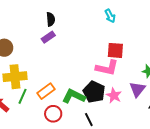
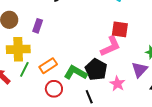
purple rectangle: (48, 37) -> (38, 26), moved, turned -40
pink L-shape: (107, 68) -> (110, 46), turned -40
pink star: (114, 95) -> (117, 84), moved

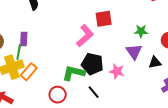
pink L-shape: (110, 46) -> (85, 36), moved
orange rectangle: (48, 66) -> (29, 72), moved
green line: (24, 69) -> (19, 52), moved

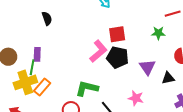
green star: (141, 31) -> (158, 33), moved
black pentagon: (92, 64) -> (118, 57), moved
pink star: (117, 71) -> (136, 98), moved

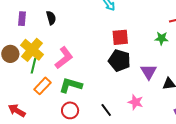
pink L-shape: (98, 51) -> (64, 58), moved
purple rectangle: (37, 54) -> (22, 19), moved
yellow cross: (25, 82) -> (32, 50), moved, turned -35
green L-shape: (87, 88) -> (71, 85), moved

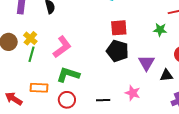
yellow cross: (32, 50) -> (30, 38), size x0.6
orange rectangle: (43, 86) -> (39, 88), moved, turned 48
black line: (106, 110) -> (103, 100), turned -56

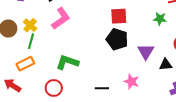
pink L-shape: (62, 47) -> (61, 18), moved
orange rectangle: (39, 88) -> (25, 64), moved, turned -30
red circle: (67, 100) -> (54, 88), moved

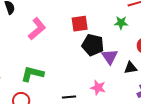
pink L-shape: (61, 18) -> (37, 29), moved
black pentagon: (117, 39) -> (93, 45), moved

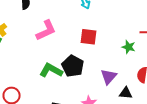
black pentagon: (93, 45) -> (73, 66), moved
green L-shape: (32, 74) -> (51, 70), moved

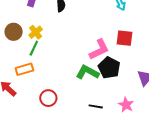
pink L-shape: (46, 30) -> (99, 49), moved

